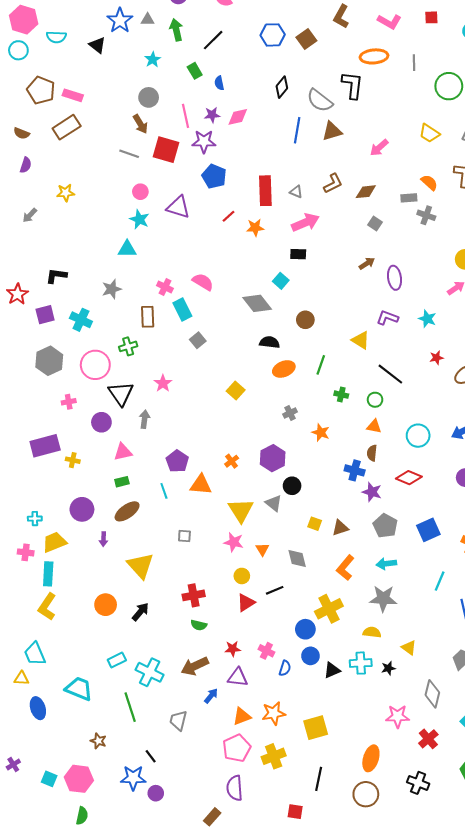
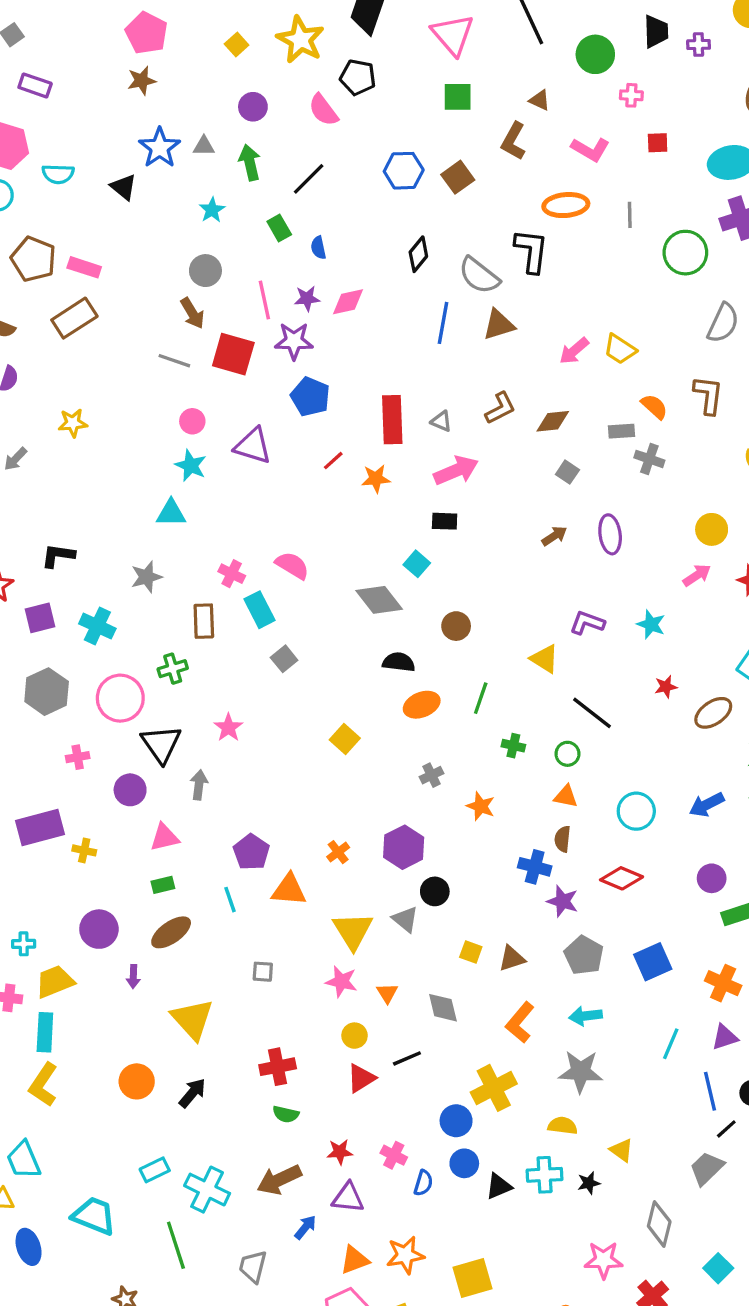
yellow trapezoid: (429, 133) -> (620, 349), moved
purple ellipse: (395, 278) -> (610, 534), moved

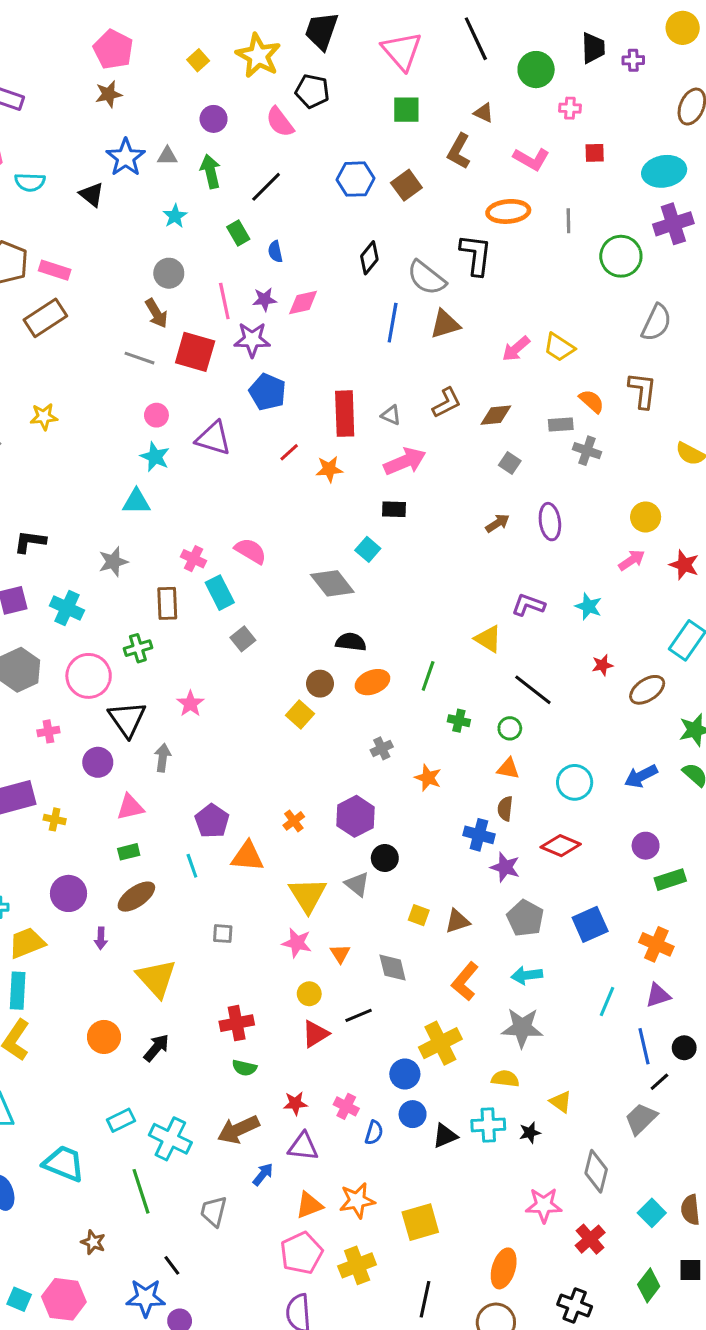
brown circle: (456, 626) -> (320, 684), moved

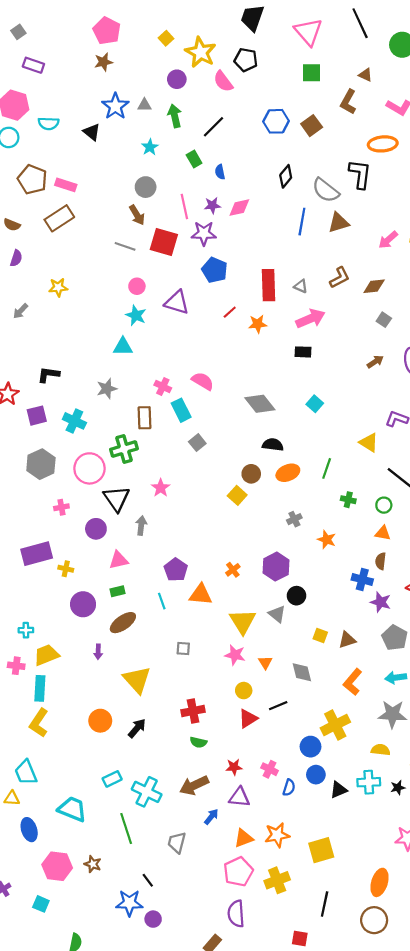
yellow star: (258, 56) -> (201, 52), moved
cyan square: (368, 549) -> (315, 404), moved
green cross: (138, 648) -> (124, 449), size x1.4
purple circle: (69, 893) -> (83, 604), moved
pink hexagon: (64, 1299) -> (57, 866), moved

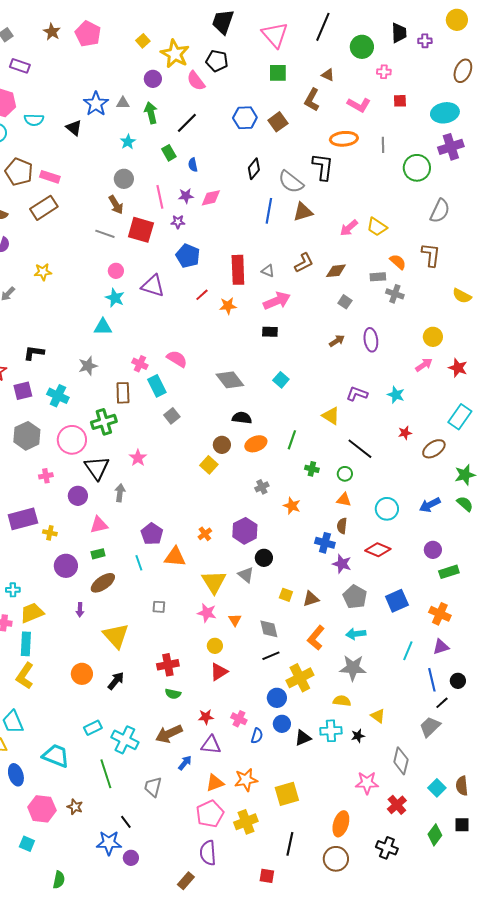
black line: (360, 23) -> (323, 27), turned 48
brown star: (104, 62) -> (52, 32), moved, turned -30
purple star: (204, 233) -> (178, 222), size x0.6
black line: (278, 706) -> (271, 656), moved

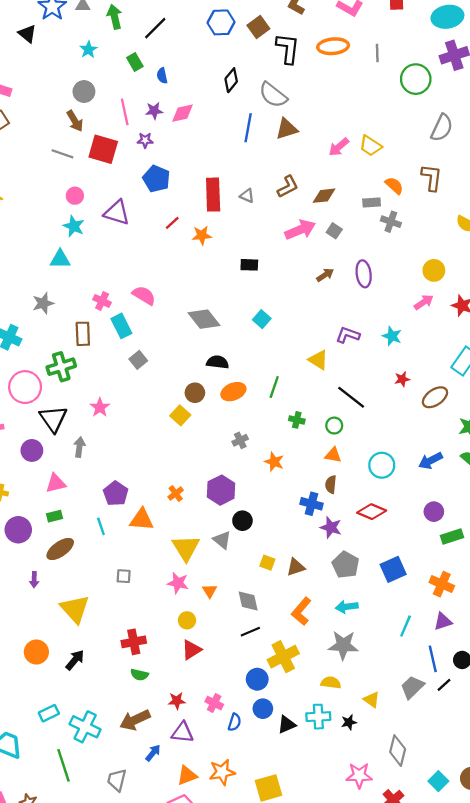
black L-shape: (323, 167) -> (288, 48), moved
pink arrow: (277, 301) -> (300, 230), moved
gray trapezoid: (430, 727) -> (412, 687), moved

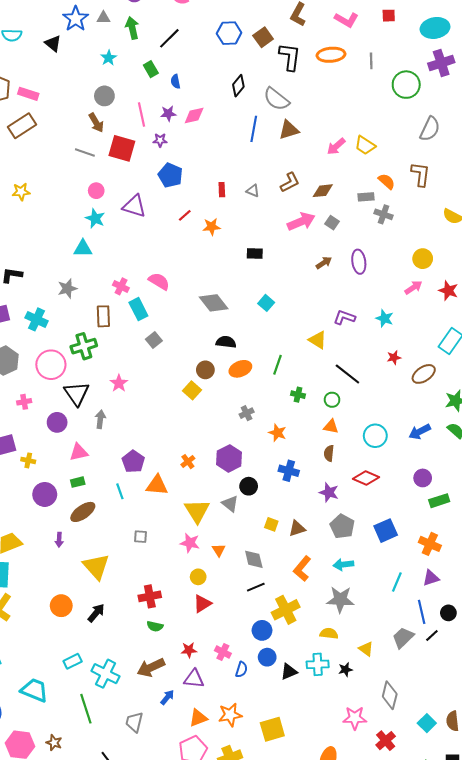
red rectangle: (213, 195) -> (222, 190), size x0.5
blue cross: (312, 504) -> (289, 471), moved

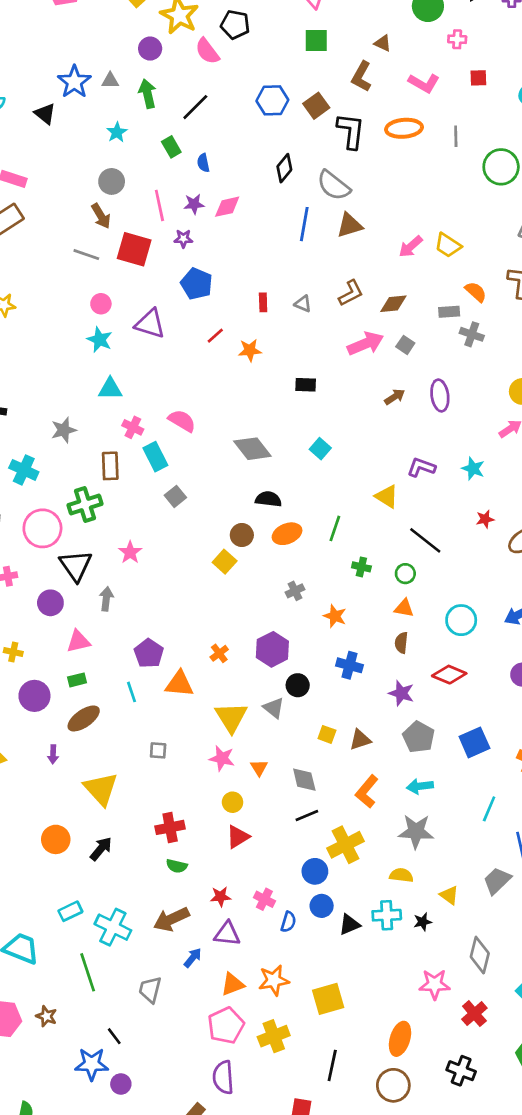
cyan triangle: (83, 248) -> (110, 389), moved

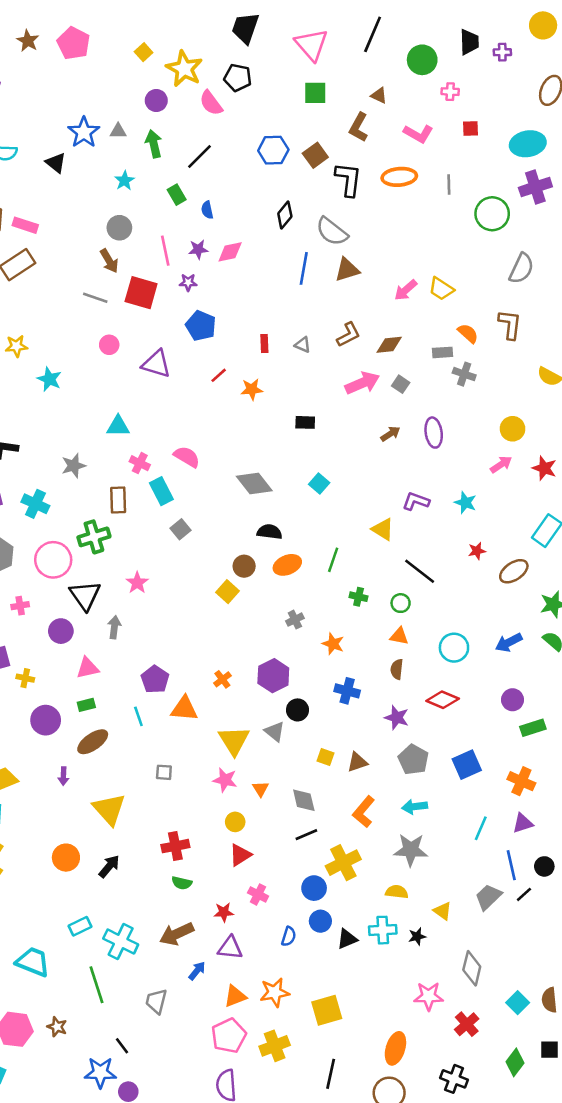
cyan star: (100, 340) -> (49, 379), moved
pink cross: (264, 899) -> (258, 894), moved

